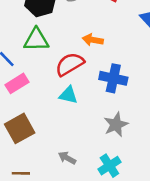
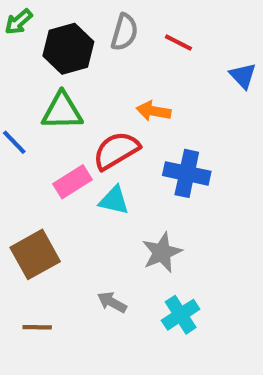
pink rectangle: (17, 83) -> (73, 182), moved
gray star: (116, 125) -> (162, 252), moved

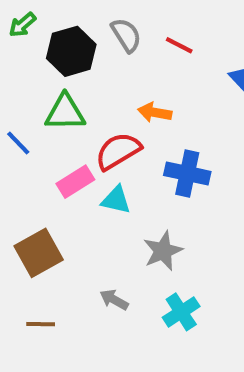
gray semicircle: (124, 32) -> (126, 35), turned -48

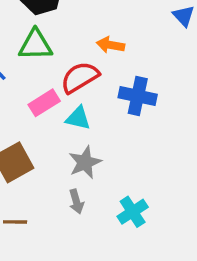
gray star: (163, 251) -> (85, 162), moved
gray arrow: (114, 300) -> (76, 202), turned -135

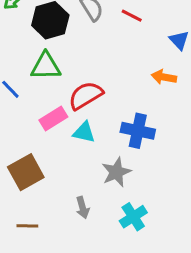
orange arrow: (110, 45) -> (164, 77), moved
blue cross: (138, 96) -> (138, 131), moved
gray star: (85, 162) -> (116, 172), moved

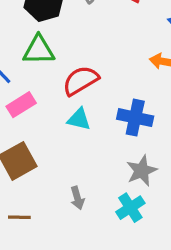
pink rectangle: (53, 118) -> (21, 105), moved
gray star: (116, 172) -> (142, 171), moved

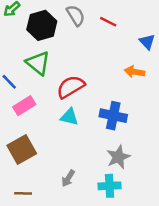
green triangle: (39, 50) -> (38, 63), turned 40
gray arrow: (77, 198) -> (68, 178), turned 48
cyan cross: (130, 208) -> (109, 186), turned 30

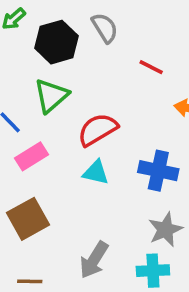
red line: (108, 22) -> (151, 67), moved
green triangle: (38, 63) -> (51, 96), turned 40
gray arrow: (68, 178) -> (94, 260), size x1.5

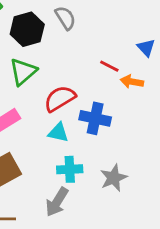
red line: (151, 67) -> (109, 66), moved
blue cross: (158, 171) -> (95, 118), moved
cyan cross: (153, 271) -> (70, 169), moved

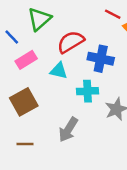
cyan triangle: (58, 133) -> (59, 71), moved
cyan cross: (70, 169) -> (87, 91), moved

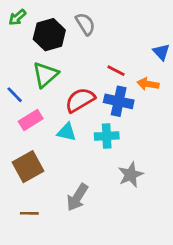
red line: (113, 14) -> (116, 71), moved
blue cross: (101, 59) -> (119, 101), moved
cyan cross: (87, 91) -> (107, 136), moved

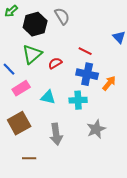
orange arrow: (148, 84) -> (109, 83), moved, turned 119
red semicircle: (80, 100) -> (55, 63), moved, size x0.6
gray arrow: (77, 197) -> (56, 134), moved, turned -40
brown line: (29, 213) -> (29, 158), moved

